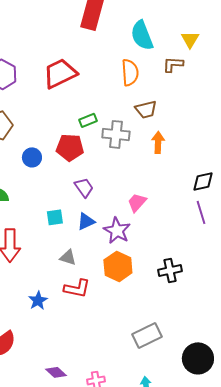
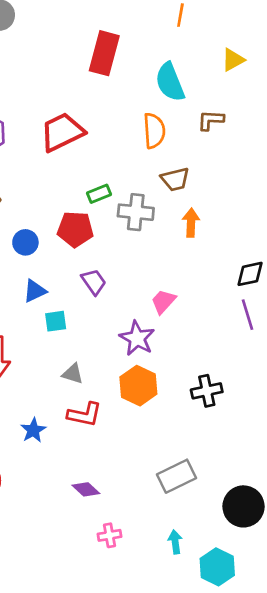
yellow triangle: (190, 39) -> (233, 60), moved, turned 30
blue triangle: (86, 221) -> (35, 291), moved
purple diamond: (56, 372) -> (86, 489), moved

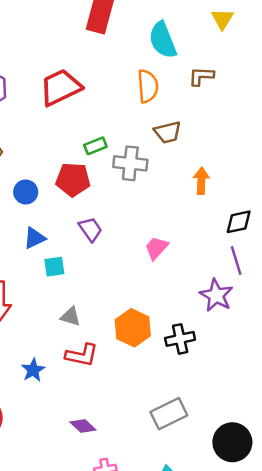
yellow triangle: (233, 60) -> (222, 19), turned -30
orange arrow: (191, 223) -> (201, 181), moved
purple star: (137, 338) -> (216, 295), moved
black cross: (207, 391) -> (180, 339), moved

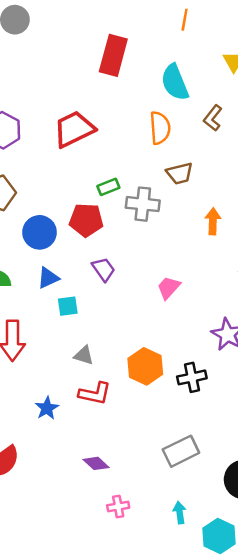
brown L-shape: (201, 76) -> (213, 118), turned -55
blue circle: (26, 192) -> (40, 232), size x1.4

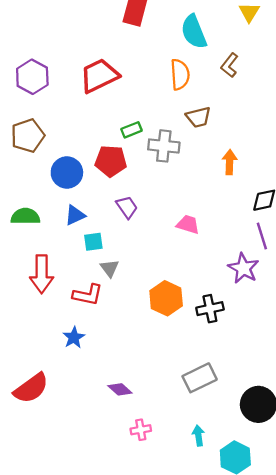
pink trapezoid: (169, 288) -> (188, 224), turned 65
gray triangle: (84, 355) -> (110, 268), moved, turned 36
red L-shape: (95, 393) -> (88, 295), moved

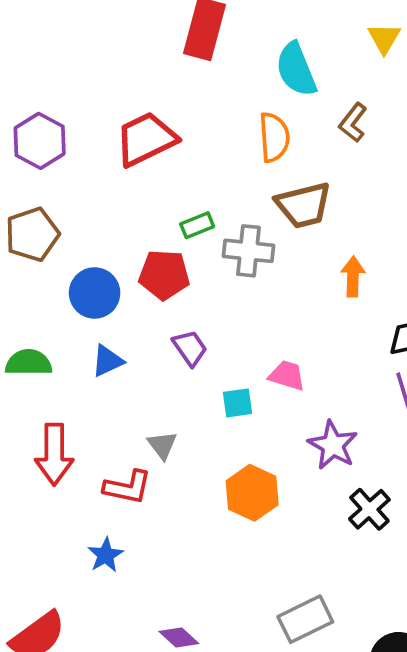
brown trapezoid: (198, 117) -> (303, 205), size x1.4
cyan square: (93, 242) -> (237, 403), moved
purple star: (243, 268) -> (333, 445), moved
black cross: (210, 309) -> (369, 509), moved, turned -30

